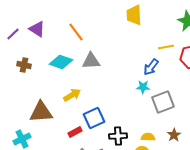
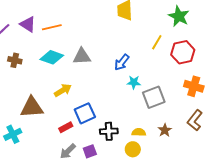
orange line: (76, 32) -> (52, 27), moved, turned -66
yellow line: (166, 47) -> (157, 42), turned -49
blue arrow: (151, 67) -> (122, 62), moved

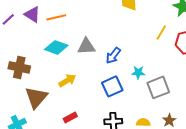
brown cross: (15, 60) -> (19, 67), moved, size x1.5
blue arrow: (122, 62) -> (113, 55), moved
brown triangle: (32, 107) -> (36, 97), turned -45
blue square: (85, 113) -> (112, 86), moved

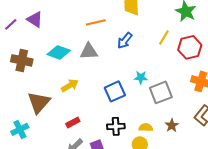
orange line: (56, 17) -> (96, 22), moved
blue arrow: (113, 55) -> (125, 40), moved
brown cross: (19, 67) -> (22, 60), moved

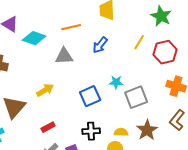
cyan diamond: (59, 52) -> (34, 38), moved
brown star: (172, 125) -> (147, 130), size x1.5

